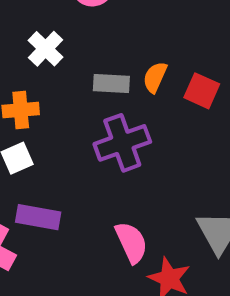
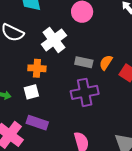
white cross: (46, 49) -> (54, 40), size x1.4

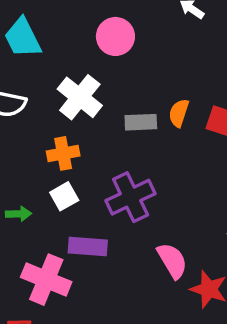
purple cross: (85, 92) -> (131, 197), moved

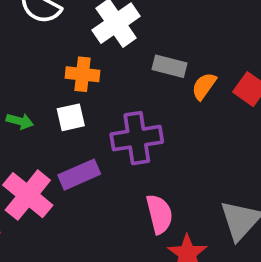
orange semicircle: (179, 113) -> (204, 86), moved
purple rectangle: (88, 246) -> (79, 175), turned -45

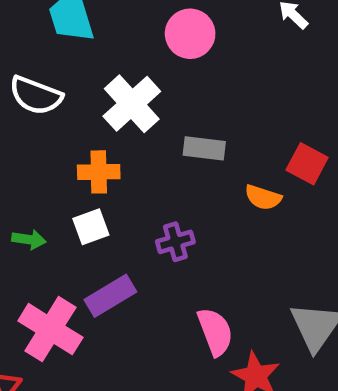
orange semicircle: (204, 86) -> (263, 197), moved, turned -100
purple cross: (137, 138) -> (175, 242), size x0.6

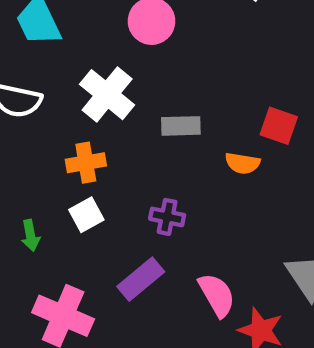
green arrow: (29, 239) -> (30, 235), turned 80
purple cross: (175, 242) -> (167, 217), turned 36
purple rectangle: (110, 296) -> (141, 279), moved

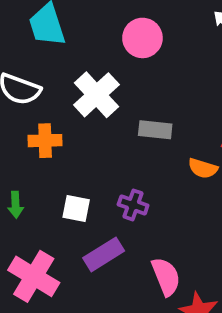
orange cross: (86, 163) -> (45, 141), moved
white square: (86, 215) -> (76, 209), moved, turned 32

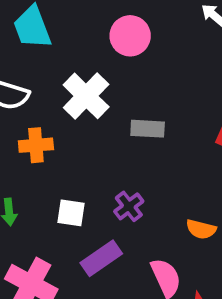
orange semicircle: (203, 168) -> (201, 229), moved
purple cross: (133, 205) -> (129, 206), turned 36

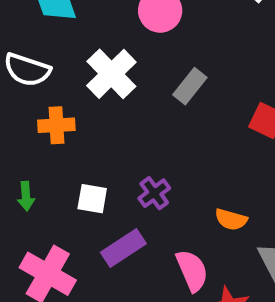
gray rectangle: (148, 129) -> (190, 86), moved, turned -56

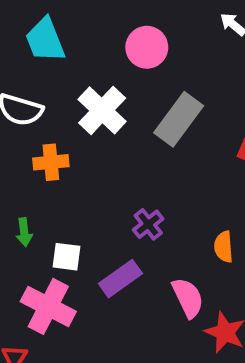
gray rectangle: (190, 86) -> (179, 119), size x1.5
white square: (92, 199) -> (67, 257), moved
orange semicircle: (231, 220) -> (224, 247), turned 72

